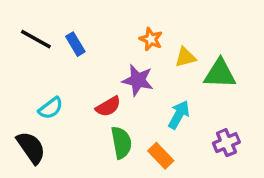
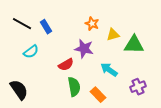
cyan semicircle: (51, 108) -> (31, 52), moved
cyan arrow: (179, 115) -> (109, 70), turned -84

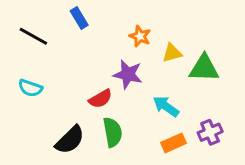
blue rectangle: (46, 27) -> (79, 18), moved
cyan semicircle: (31, 52) -> (30, 88), moved, turned 56
black semicircle: (19, 90) -> (70, 140), moved, turned 80
orange rectangle: (98, 95) -> (174, 143), moved, turned -70

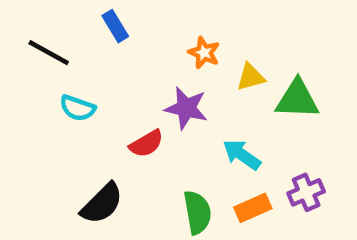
cyan semicircle: (30, 88) -> (78, 108), moved
green semicircle: (113, 132) -> (197, 212), moved

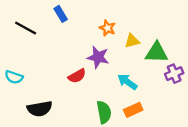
cyan semicircle: (78, 108) -> (14, 77), moved
purple cross: (306, 192) -> (174, 74), moved
black semicircle: (102, 204) -> (40, 109), moved, turned 35

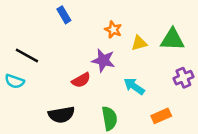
black line: (26, 28) -> (27, 55), moved
green triangle: (157, 53) -> (172, 39), moved
black semicircle: (40, 109) -> (61, 115), moved
orange rectangle: (133, 110) -> (161, 116), moved

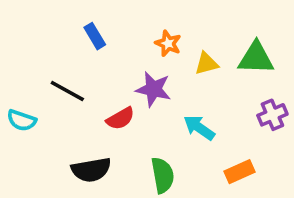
blue rectangle: (64, 15) -> (95, 36), moved
black line: (27, 55) -> (67, 91), moved

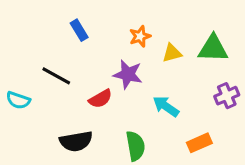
orange star: (168, 43) -> (140, 36), turned 30

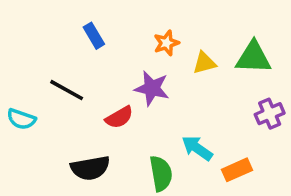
cyan arrow: (166, 106) -> (197, 148), moved

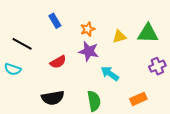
orange star: (166, 43) -> (88, 29), moved
black line: (67, 90) -> (22, 44), moved
red semicircle: (119, 117) -> (58, 62), moved
cyan arrow: (197, 148) -> (110, 74), moved

